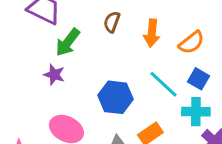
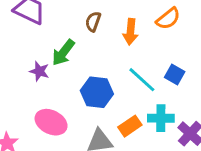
green arrow: (68, 42) -> (63, 53), moved
orange semicircle: (191, 43) -> (168, 19), moved
cyan cross: (196, 112) -> (161, 118), moved

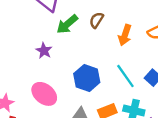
green arrow: (63, 53) -> (67, 24), moved

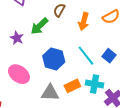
green arrow: (67, 24) -> (39, 26), moved

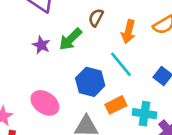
purple star: (17, 38) -> (41, 45), moved
cyan line: (86, 56) -> (121, 64), moved
orange rectangle: (72, 86) -> (116, 105), moved

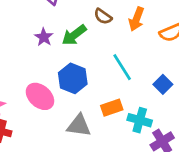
brown semicircle: (96, 18) -> (103, 16), turned -90
orange arrow: (128, 32) -> (136, 19), moved
blue hexagon: (90, 82) -> (73, 78), moved

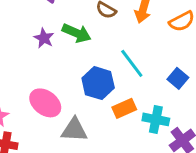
green arrow: (74, 35) -> (77, 33), turned -115
blue hexagon: (73, 78) -> (98, 83), moved
gray triangle: (79, 126) -> (74, 130), moved

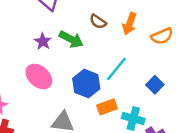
cyan line: (132, 63) -> (116, 69), turned 72
pink ellipse: (45, 103) -> (39, 77), moved

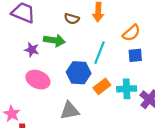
orange semicircle: (162, 36) -> (131, 33), moved
blue square: (155, 85) -> (135, 55), turned -32

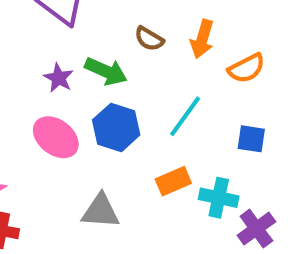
orange semicircle: (131, 33) -> (247, 68), moved
blue hexagon: (79, 73) -> (116, 127), moved

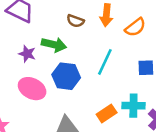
orange rectangle: (173, 181) -> (107, 114), moved

